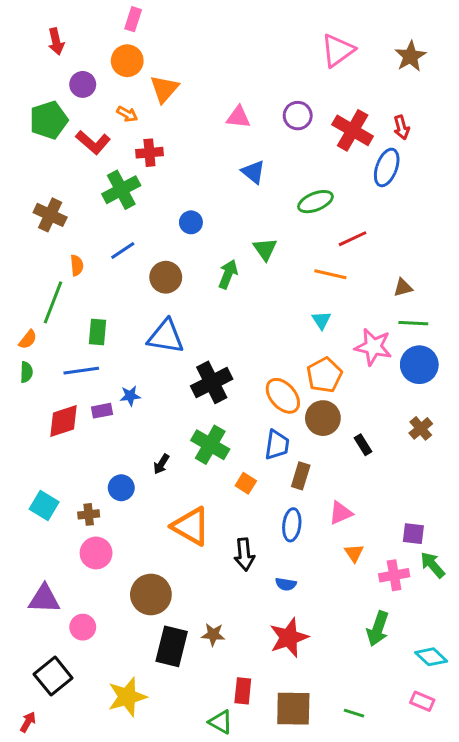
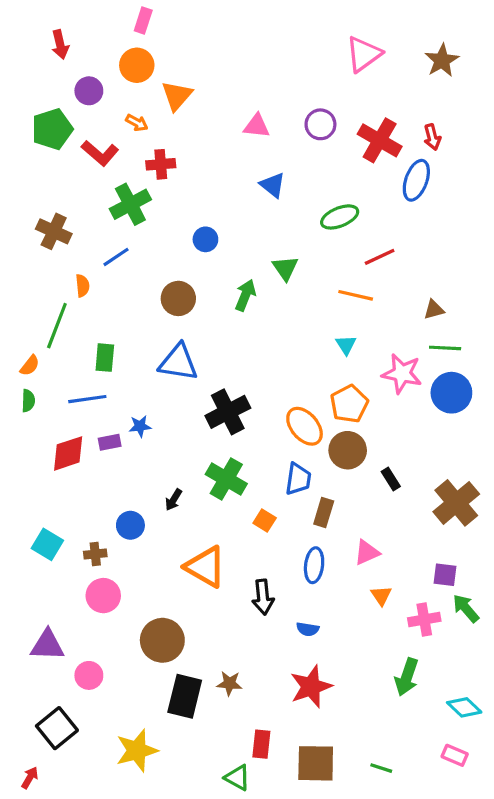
blue line: (123, 251) -> (116, 257), moved
brown cross: (421, 428) -> (456, 503), moved, size x1.8

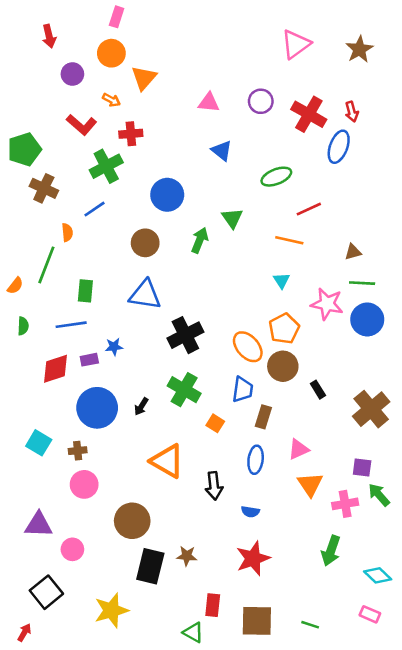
green pentagon: (52, 129) -> (24, 149), moved
blue circle: (205, 239) -> (167, 195), size x1.6
orange semicircle: (30, 366) -> (15, 286), moved
blue circle: (130, 525) -> (97, 408), moved, size x1.8
orange triangle: (381, 596) -> (310, 484), size x1.5

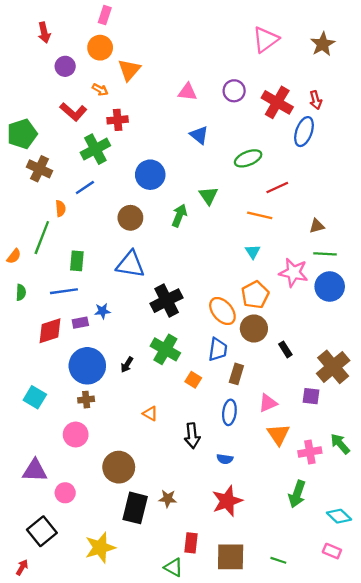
brown cross: (78, 451) -> (86, 400), moved
orange triangle: (167, 461) -> (150, 414), size x0.5
purple square: (362, 468) -> (311, 396), moved

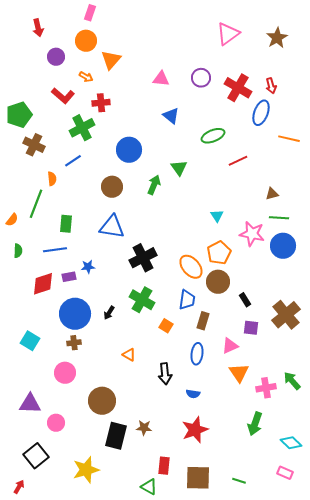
orange line: (260, 215) -> (289, 139), moved
purple square: (311, 396) -> (251, 328), moved

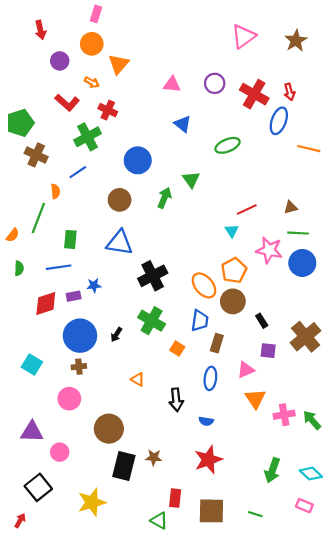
red cross: (101, 103) -> (108, 110), turned 30
red line: (238, 161) -> (247, 210), moved
green arrow: (292, 381) -> (312, 420), moved
green arrow: (255, 424) -> (272, 470), moved

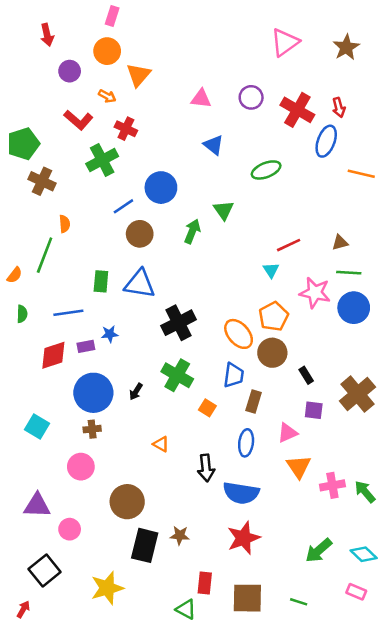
blue line: (78, 172) -> (123, 206), moved
green rectangle: (70, 239) -> (101, 281), moved
blue semicircle: (206, 421) -> (241, 493), size x2.0
green arrow: (272, 470) -> (319, 550), turned 30

